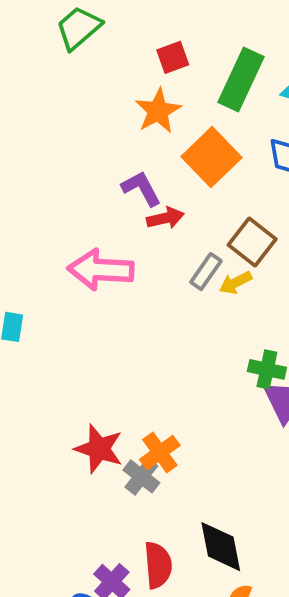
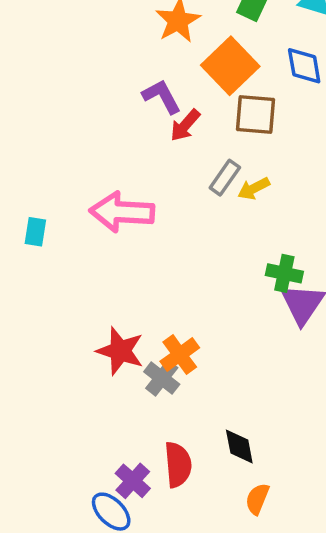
red arrow: (165, 218) -> (185, 125), turned 144
brown square: (252, 242) -> (256, 114), moved, turned -33
pink arrow: (101, 270) -> (122, 212), moved
black diamond: (221, 547) -> (239, 447), size x0.7

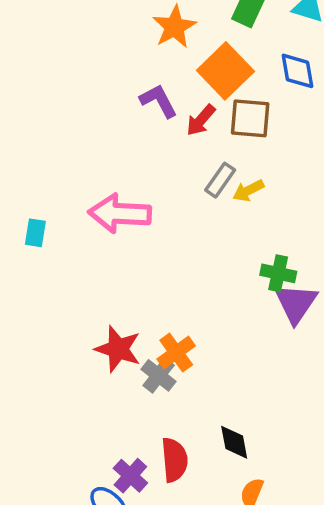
red arrow: (185, 125) -> (201, 120), moved

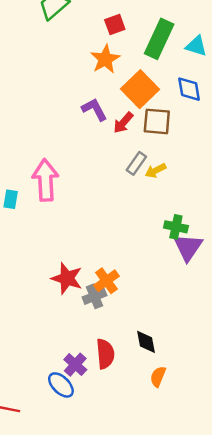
pink arrow: (120, 213) -> (45, 180), moved, turned 84
gray cross: (159, 375) -> (94, 296), turned 30

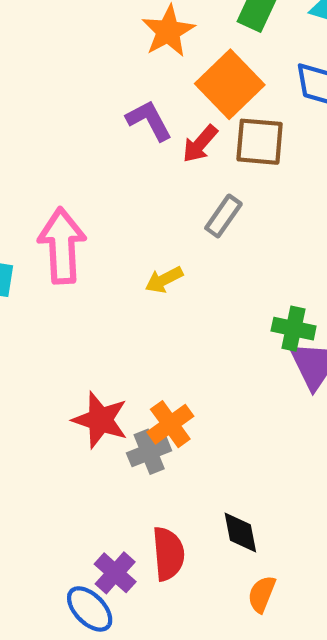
yellow arrow: (156, 171) -> (164, 280), moved

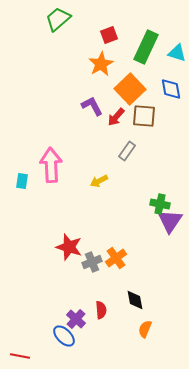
orange cross: (170, 424) -> (116, 258), moved
red semicircle: (168, 554) -> (101, 310), size x0.7

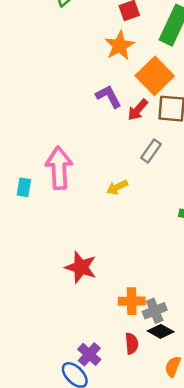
orange cross: (116, 258) -> (132, 301), moved, turned 35
gray cross: (92, 262) -> (155, 311), moved
black diamond: (135, 300) -> (161, 331), turned -50
red semicircle: (101, 310) -> (132, 343), moved

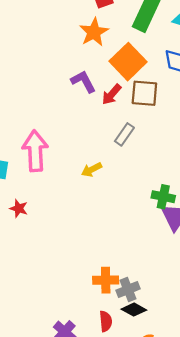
red star: (81, 267) -> (19, 208), moved, size x0.6

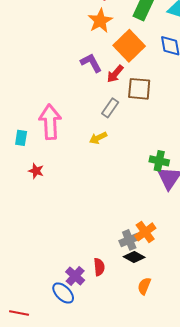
brown square: (144, 93) -> (139, 89), moved
gray rectangle: (124, 134) -> (110, 108), moved
orange cross: (106, 280) -> (145, 232), moved, turned -35
red semicircle: (106, 321) -> (99, 267), moved

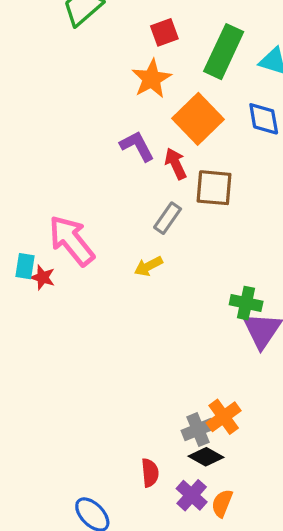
red arrow: (115, 74) -> (176, 164), turned 114
pink arrow: (50, 122) -> (71, 241), turned -36
red star: (36, 171) -> (43, 277), moved
purple cross: (75, 276) -> (192, 495), moved

